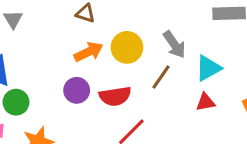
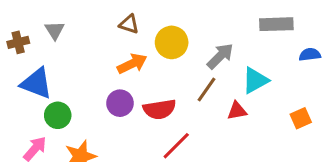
gray arrow: (174, 44) -> (220, 56), turned -100
yellow circle: (127, 47) -> (172, 42), moved
red triangle: (205, 102) -> (237, 111), moved

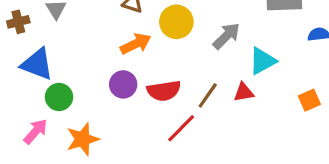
brown line: (207, 89) -> (208, 95), moved

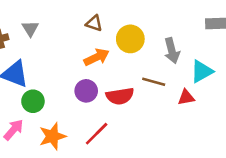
gray arrow: (226, 36) -> (172, 51), turned 120
brown line: (208, 95) -> (154, 82), moved, turned 70
red line: (181, 128) -> (97, 134), moved

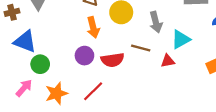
orange arrow: (97, 57) -> (93, 27), turned 102

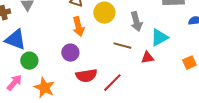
red semicircle: (113, 60) -> (86, 76), moved
red line: (93, 91) -> (112, 83), moved
orange star: (56, 93) -> (44, 88), turned -30

